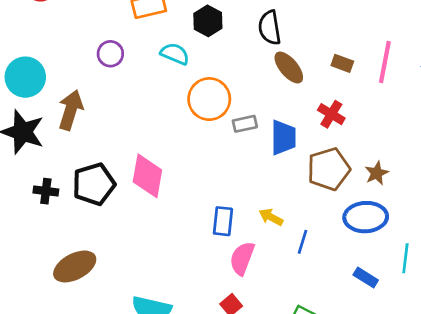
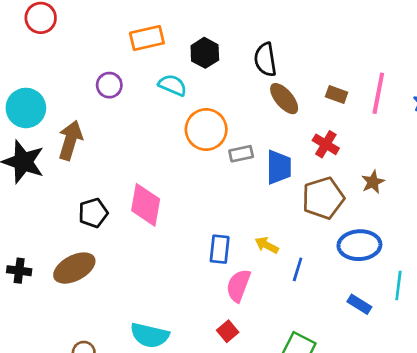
brown star: (377, 173) -> (373, 182), moved
black pentagon: (94, 184) -> (93, 213), size x0.7
black cross: (46, 191) -> (19, 271), moved
brown ellipse: (75, 266) -> (74, 268), moved

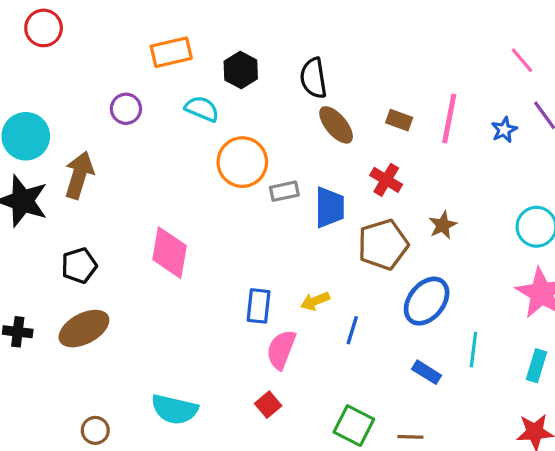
black pentagon: (93, 213) -> (79, 266), moved
yellow arrow: (267, 245) -> (315, 301), turned -50
blue ellipse: (359, 245) -> (427, 301), turned -48

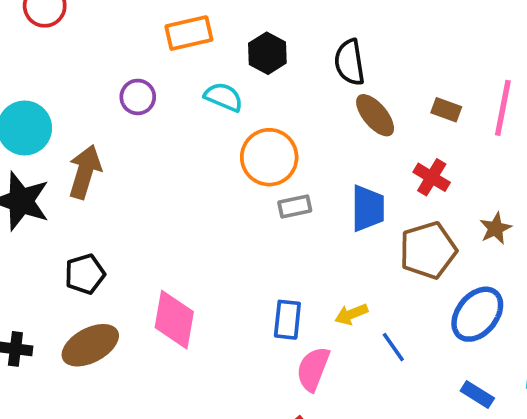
gray rectangle: (284, 191) -> (295, 206), moved
pink diamond: (170, 253) -> (174, 320), moved
blue line: (352, 330) -> (393, 347), turned -52

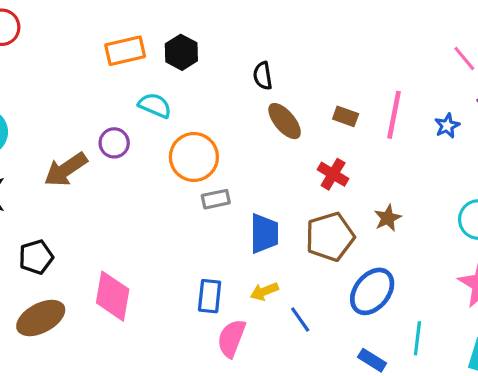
black hexagon: (267, 53) -> (181, 52), moved
black semicircle: (350, 62) -> (263, 76), size x0.7
purple circle: (138, 97) -> (114, 143), moved
brown arrow: (85, 172) -> (66, 169), moved, turned -141
blue trapezoid: (368, 208) -> (264, 234), moved

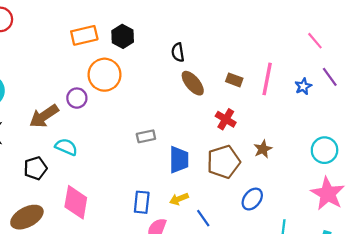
cyan semicircle: (155, 105) -> (66, 147), moved
orange circle: (194, 157) -> (105, 75), moved
black pentagon: (36, 257) -> (35, 168), moved
blue ellipse: (372, 291) -> (252, 199), size x0.7

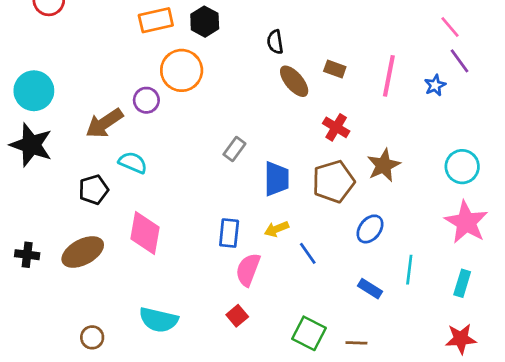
purple line: (330, 77) -> (459, 61), moved
brown rectangle: (234, 80) -> (335, 69), moved
gray rectangle: (146, 136) -> (234, 149), turned -42
brown star: (263, 149) -> (384, 165), size x1.4

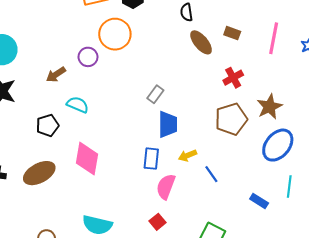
brown arrow: (104, 123) -> (56, 75), size x0.7
red cross: (336, 127) -> (233, 78), turned 30
blue trapezoid: (276, 179) -> (168, 124), moved
blue ellipse: (370, 229) -> (278, 145), moved, size x1.5

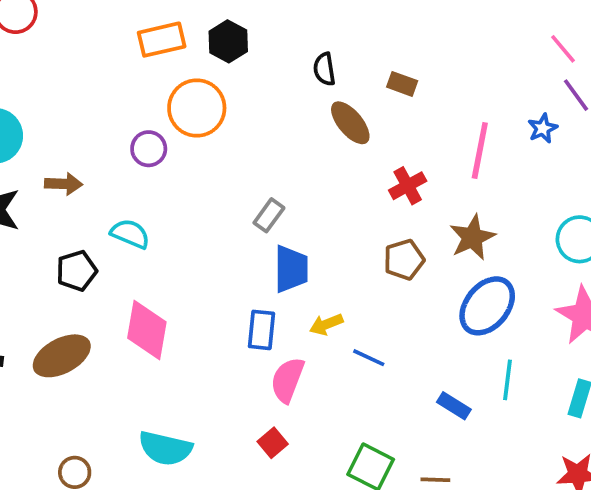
brown rectangle: (232, 33) -> (402, 84), moved
pink line: (274, 38) -> (480, 151), moved
brown arrow: (56, 75) -> (64, 184), moved, turned -144
brown pentagon: (231, 119) -> (404, 260), size x0.7
blue line: (211, 174) -> (369, 358), turned -30

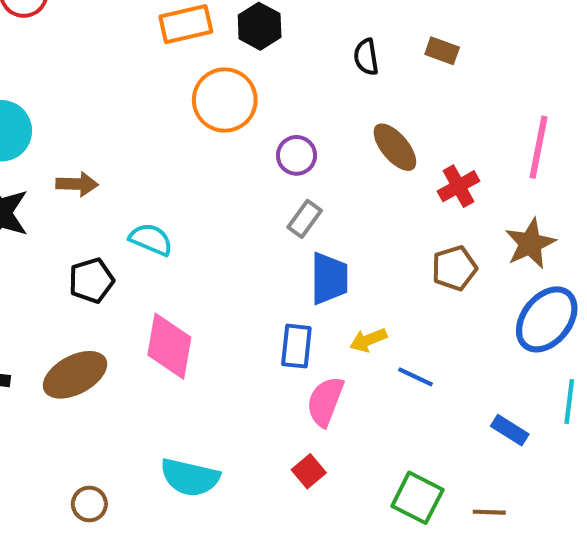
brown rectangle: (402, 84) -> (442, 51), moved
brown ellipse: (350, 123) -> (395, 147), moved
purple circle: (149, 149) -> (296, 155), moved

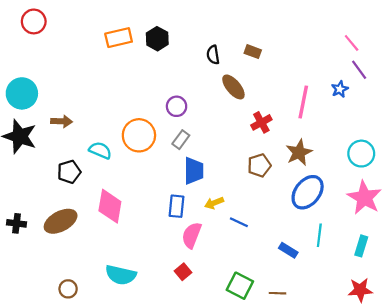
orange circle: (225, 100) -> (139, 135), moved
brown ellipse: (395, 147) -> (233, 87), moved

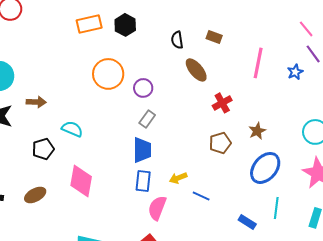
pink line: (303, 102) -> (258, 63), moved
orange circle: (139, 135) -> (108, 74), moved
brown star: (299, 152) -> (257, 131), size x0.7
blue trapezoid: (194, 171) -> (142, 150), moved
brown ellipse: (61, 221) -> (35, 195), size x0.7

